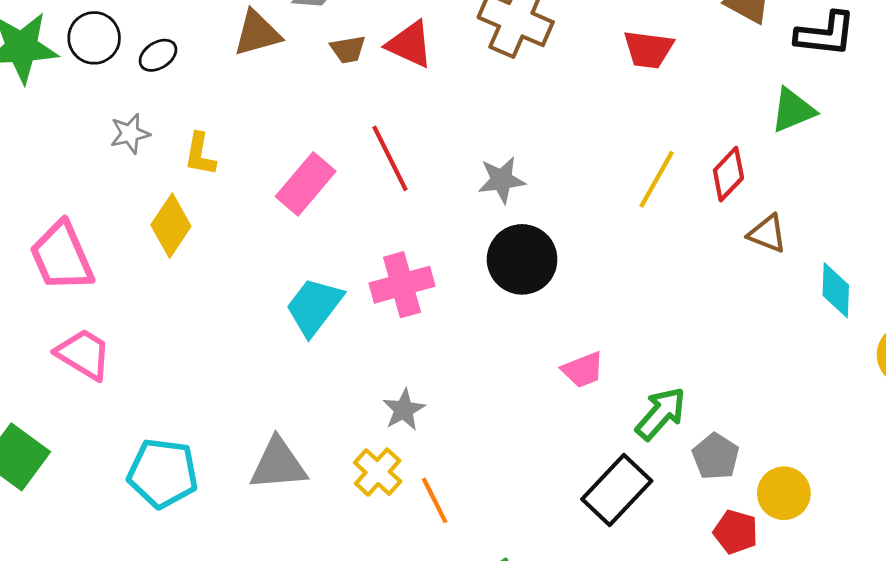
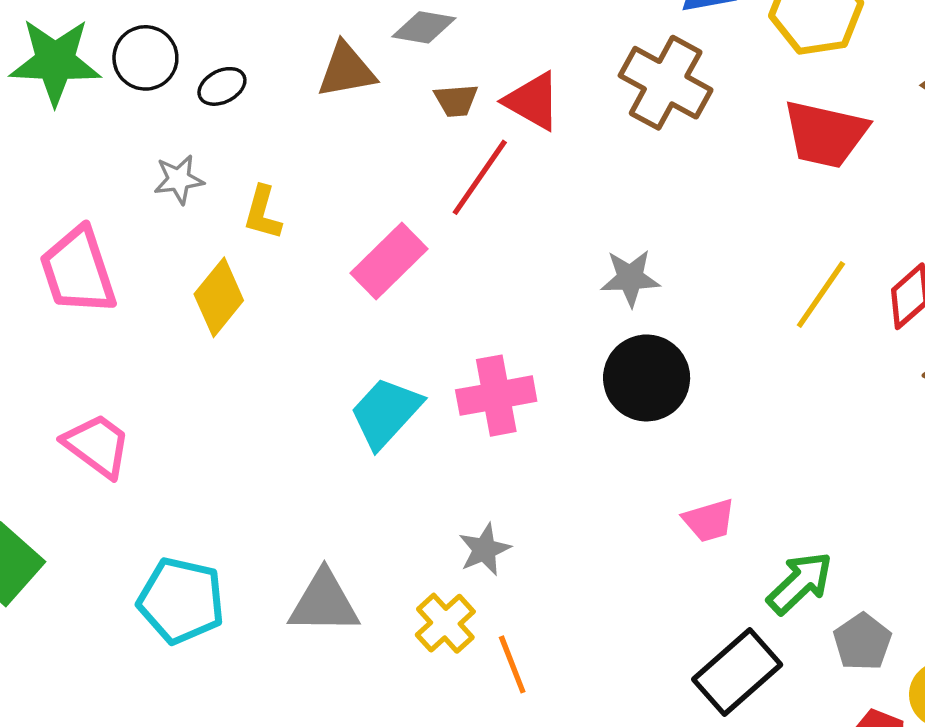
red trapezoid: (648, 49) -> (825, 134), size x1.4
red line: (390, 158) -> (480, 177), moved, turned 56
pink trapezoid: (62, 256) -> (78, 271), moved

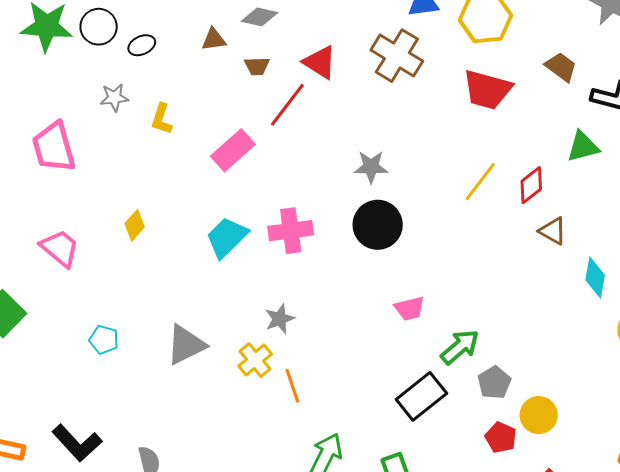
brown triangle: (346, 70) -> (214, 39), size x0.7
brown trapezoid: (456, 100) -> (257, 66), moved
yellow diamond: (219, 297) -> (135, 225), moved, size x0.7
cyan pentagon: (181, 601) -> (104, 340), size x0.6
gray triangle: (324, 603) -> (186, 345), turned -30

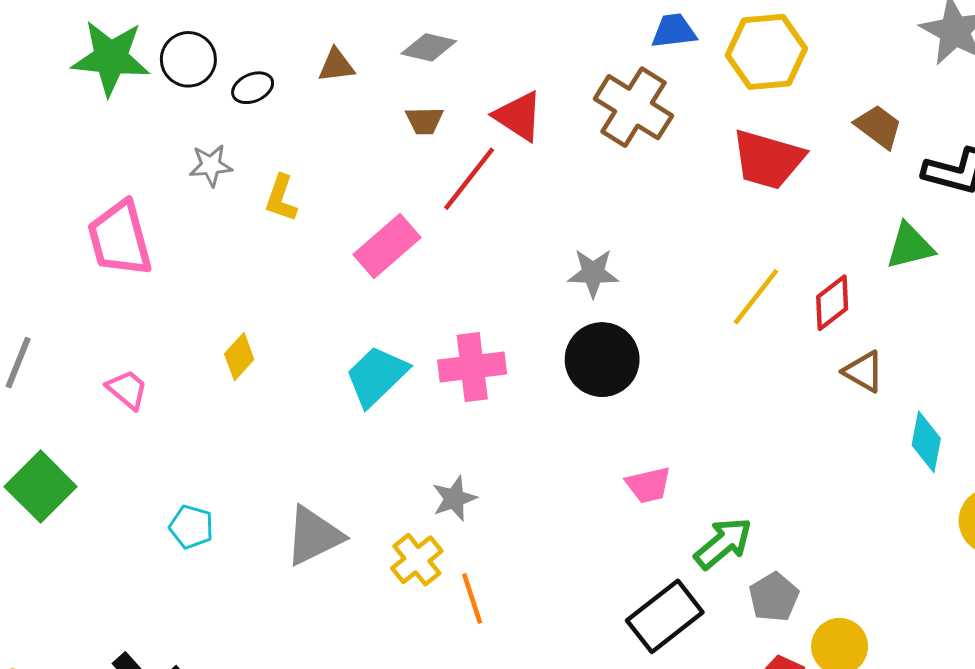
brown triangle: (214, 39) -> (336, 65), moved
pink trapezoid: (60, 248) -> (127, 389), size x0.7

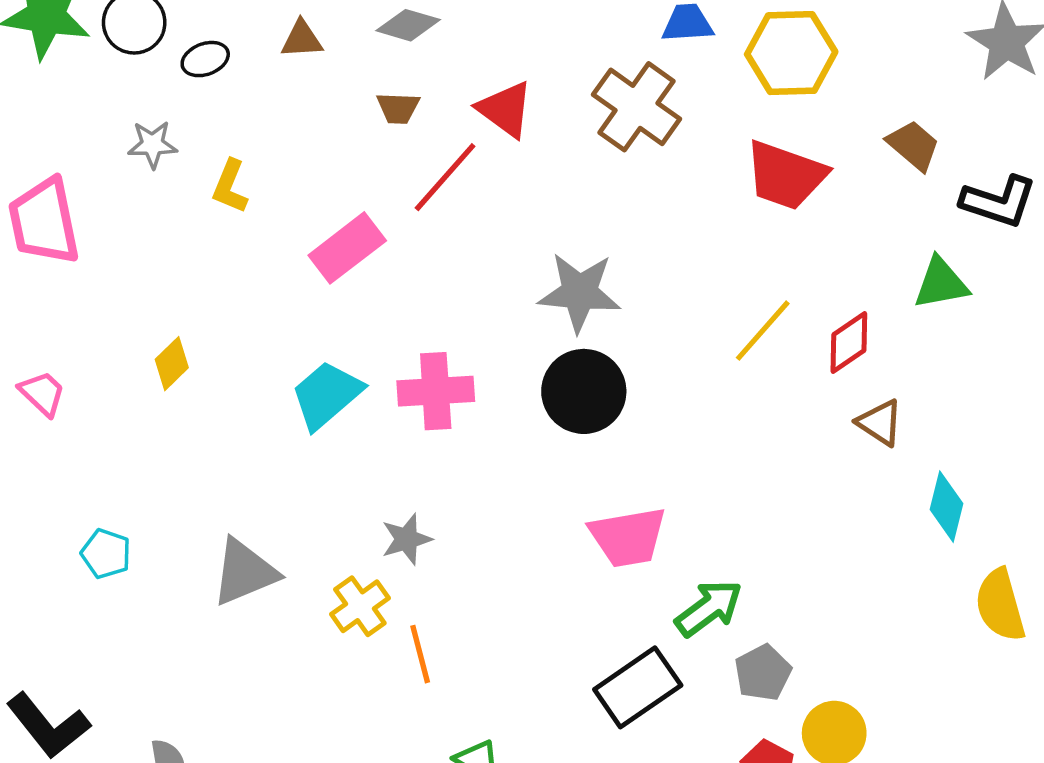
gray star: (593, 273) -> (579, 292), size x1.4
pink trapezoid: (648, 485) -> (628, 537), size x1.5

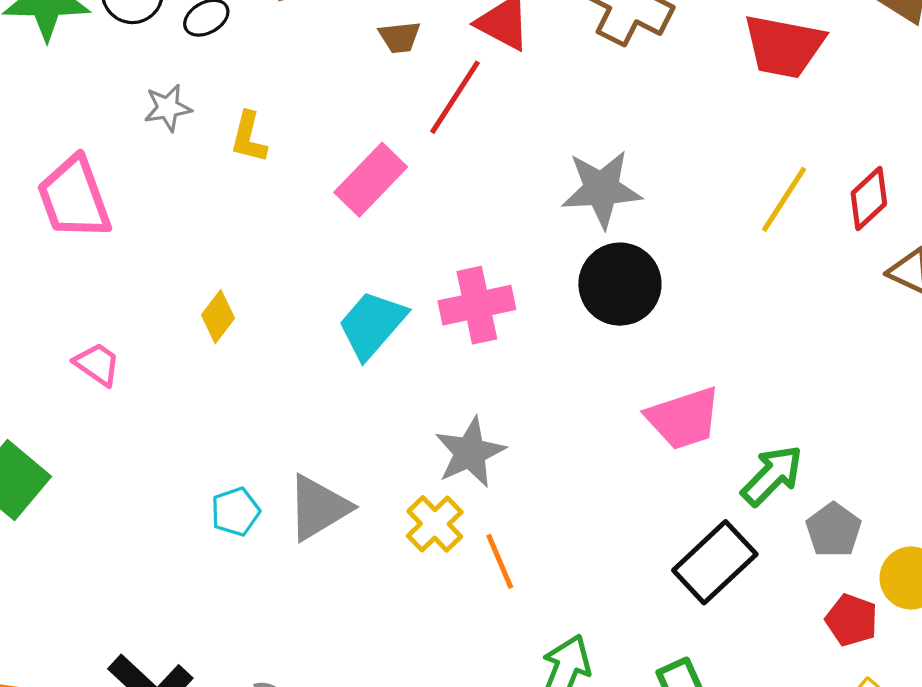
gray star: (406, 539) -> (470, 452), size x1.4
cyan pentagon: (106, 554) -> (235, 512), moved, turned -30

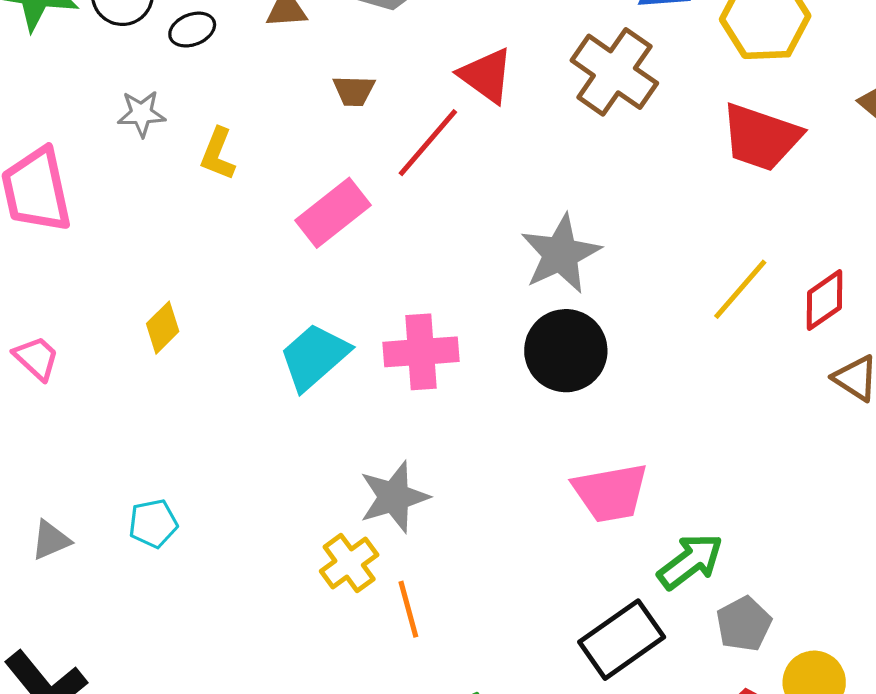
brown trapezoid: (400, 37) -> (354, 91), moved
gray star: (602, 189) -> (561, 254), turned -30
gray triangle: (318, 508) -> (51, 540), moved, size x0.6

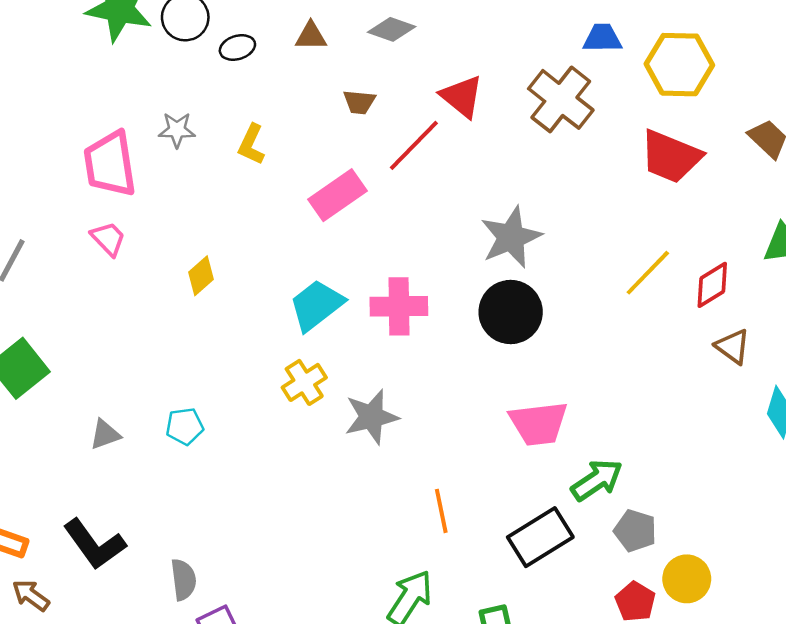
gray star: (141, 114) -> (177, 130), moved
pink trapezoid: (36, 358) -> (108, 239), moved
yellow cross: (349, 563) -> (304, 382), moved
orange line: (408, 609) -> (441, 511), moved
gray pentagon: (744, 624) -> (635, 531), turned -30

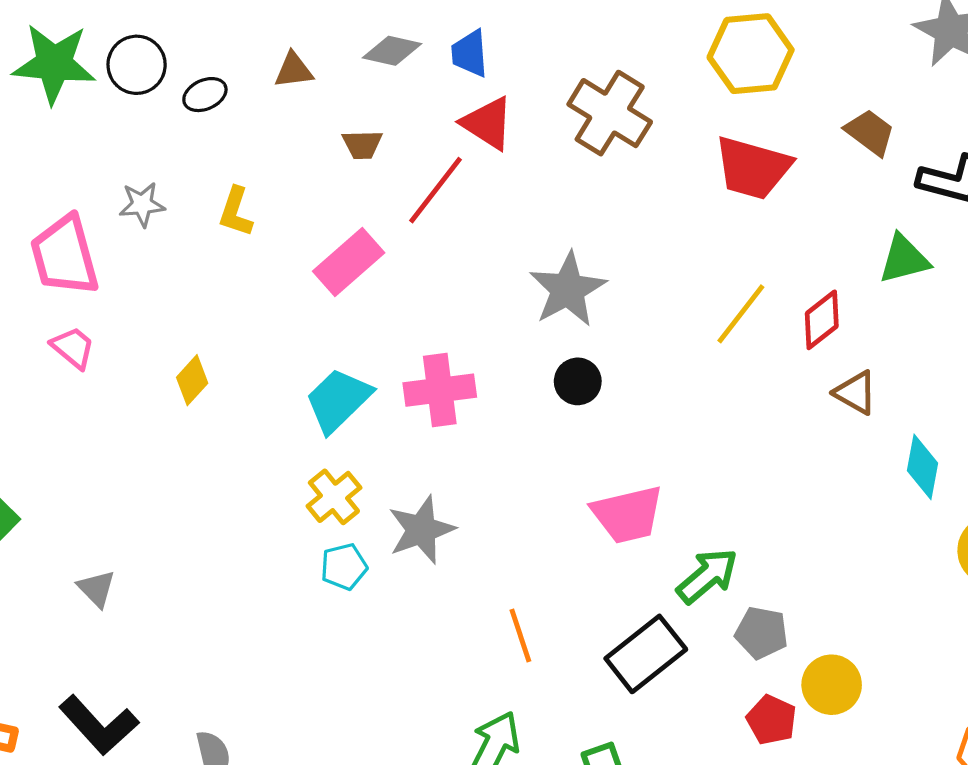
blue trapezoid: (602, 38) -> (470, 54), moved, turned -87
black circle: (511, 312) -> (578, 381), size x0.6
cyan pentagon: (185, 426) -> (344, 567), moved
gray triangle: (105, 434) -> (96, 589), turned -48

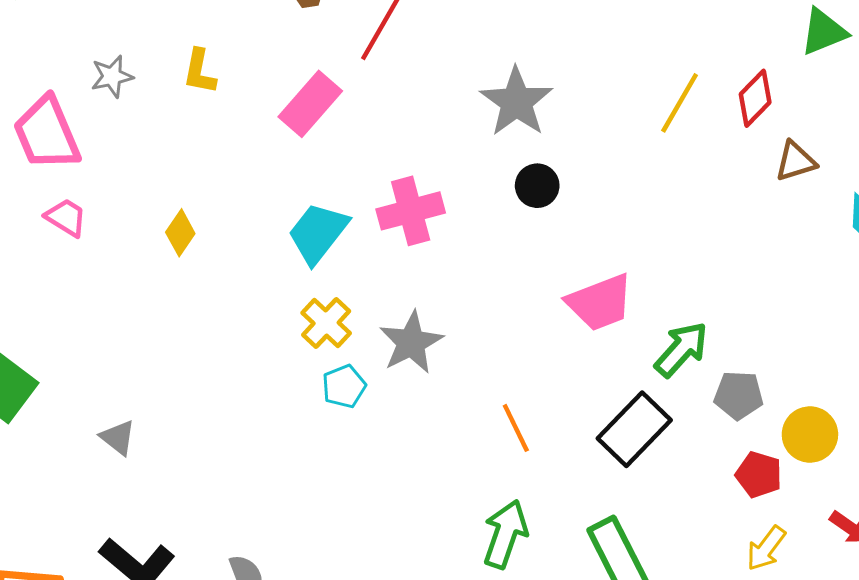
brown triangle: (855, 393) -> (795, 161), turned -39

